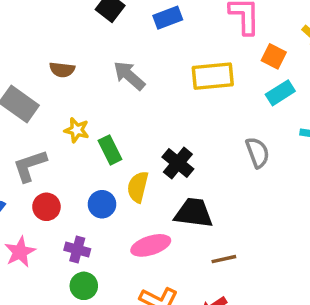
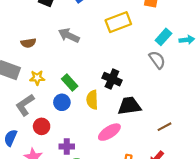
cyan rectangle: (280, 93) -> (163, 37), moved
yellow star: (77, 130) -> (37, 78), moved
blue circle: (102, 204) -> (62, 102), moved
brown line: (224, 259) -> (164, 127), moved

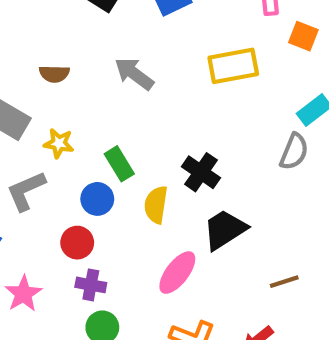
gray semicircle: (157, 60) -> (294, 152), turned 48
black trapezoid: (129, 106) -> (225, 230), turned -35
red circle: (42, 126) -> (77, 243), moved
pink ellipse: (109, 132) -> (177, 273), turned -30

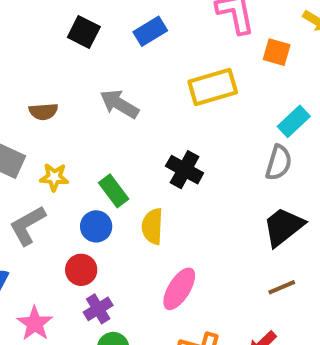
black cross: (201, 172) -> (185, 170), moved
black trapezoid: (225, 230) -> (283, 227), moved
purple cross: (91, 285) -> (98, 309), turned -36

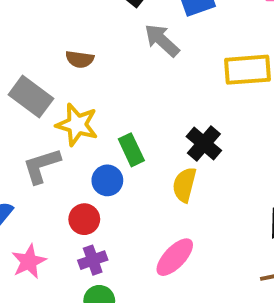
gray arrow: (119, 104) -> (162, 40), moved
yellow star: (54, 177) -> (77, 125), size x1.5
yellow semicircle: (152, 226) -> (184, 185), moved

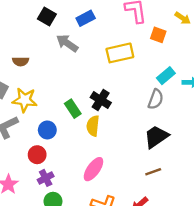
green rectangle: (131, 150) -> (73, 109), moved

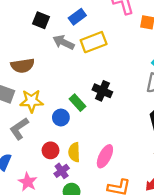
yellow rectangle: (120, 53) -> (94, 42), moved
brown semicircle: (21, 61) -> (23, 66), size x1.5
yellow semicircle: (93, 126) -> (74, 152), moved
blue circle: (47, 130) -> (61, 118), moved

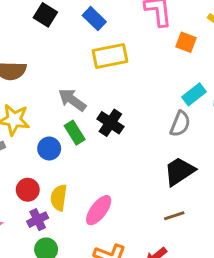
blue rectangle: (77, 17) -> (94, 19), turned 70
gray arrow: (64, 42) -> (72, 100), moved

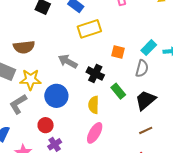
orange square: (186, 42) -> (118, 52), moved
green rectangle: (75, 133) -> (118, 91), moved
blue circle: (49, 149) -> (56, 96), size x1.5
yellow semicircle: (59, 198) -> (94, 105), moved

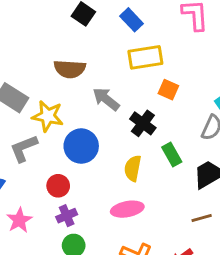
brown semicircle: (24, 47) -> (70, 69), moved
orange square: (118, 52) -> (168, 90), moved
pink ellipse: (95, 133) -> (127, 209), turned 40

